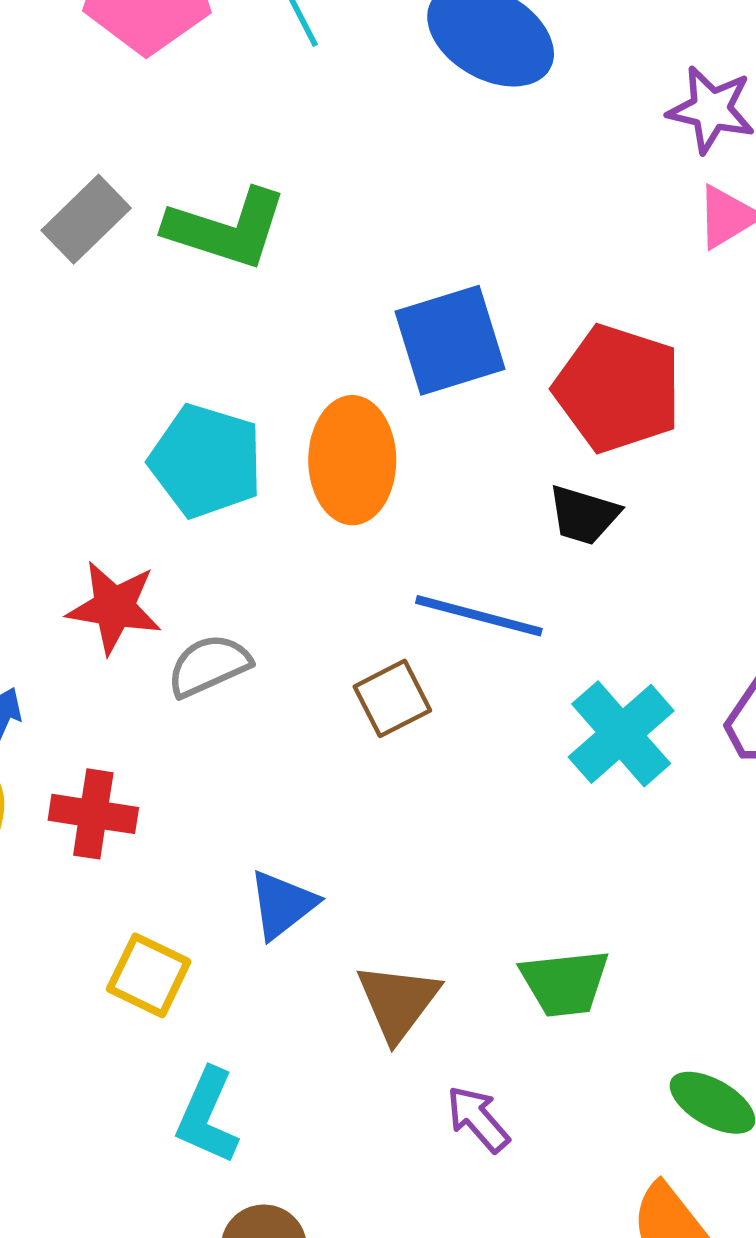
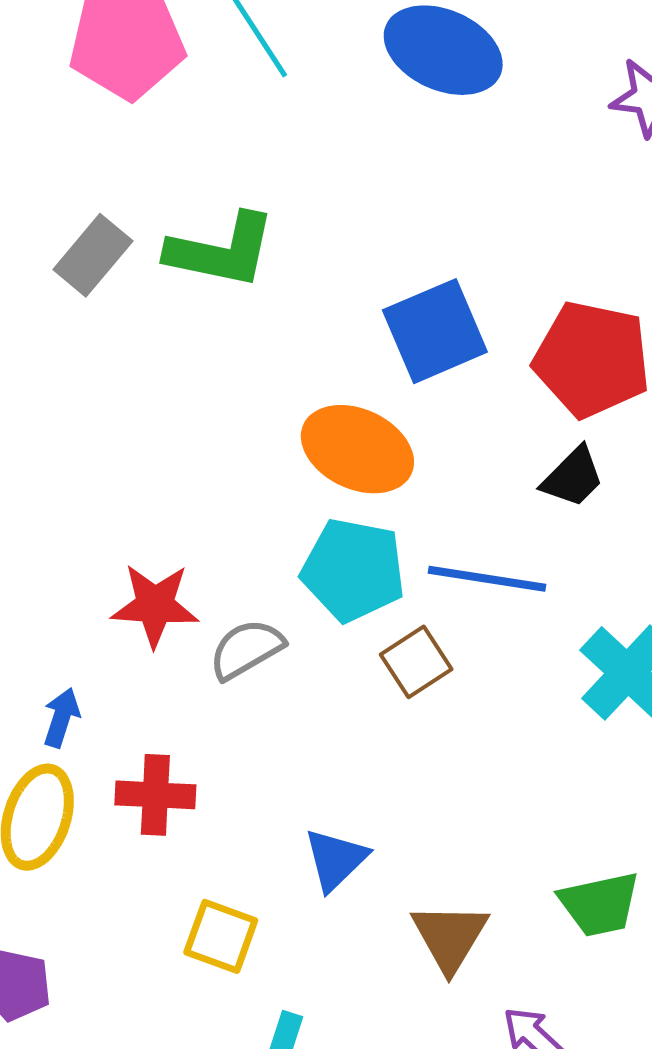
orange ellipse: (352, 460) -> (357, 449), turned -59
cyan pentagon: (206, 461) -> (353, 570), moved
black trapezoid: (584, 515) -> (573, 477), turned -56

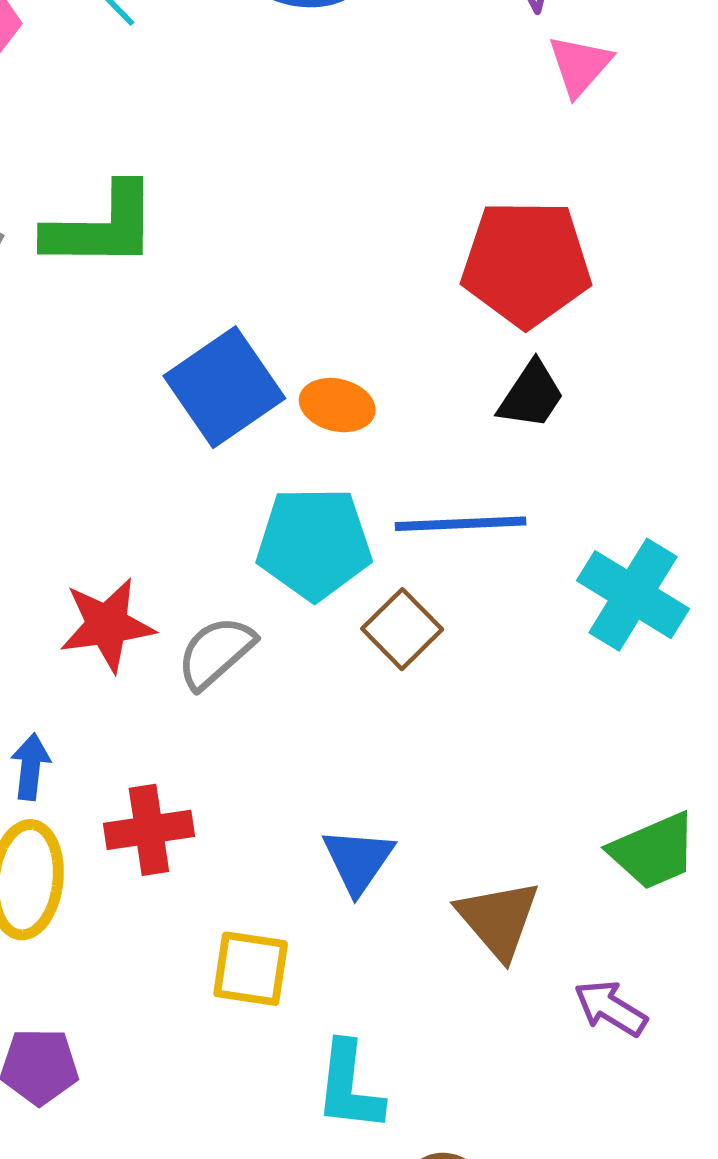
blue square: (435, 331) -> (224, 387), moved
orange ellipse: (357, 449) -> (337, 405), moved, size x0.6

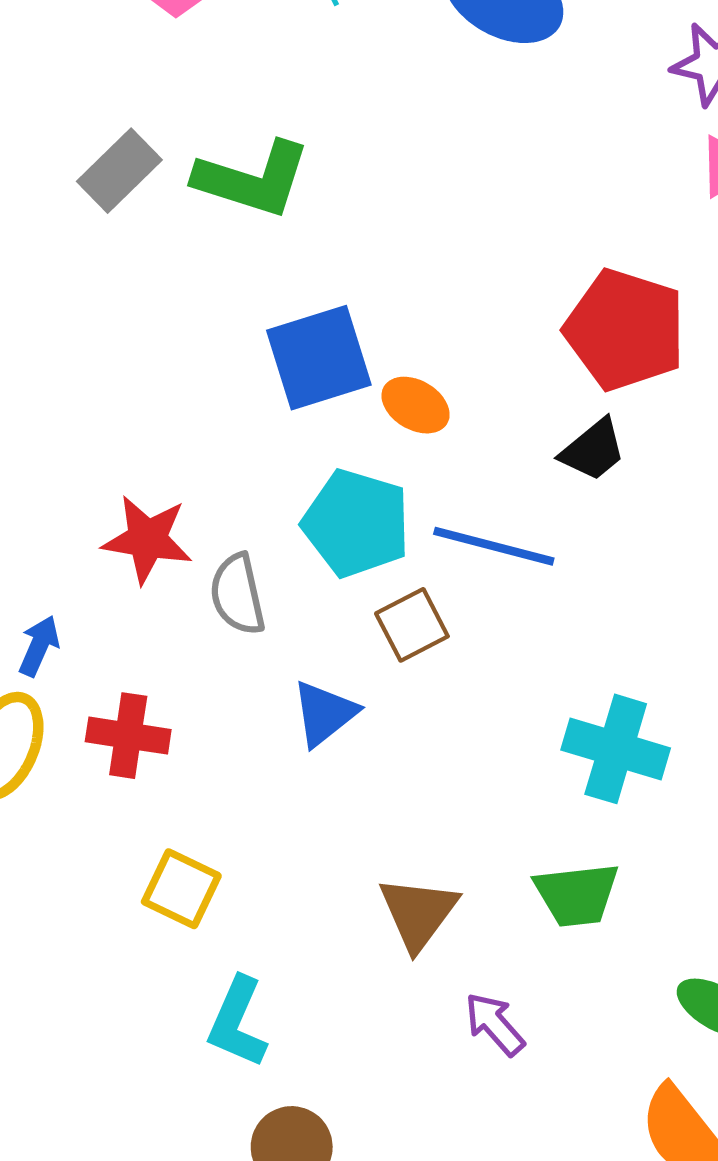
cyan cross: (633, 595) -> (616, 749), moved, turned -32
gray semicircle: (216, 652) -> (238, 594), turned -78
blue triangle: (358, 860) -> (324, 713), moved

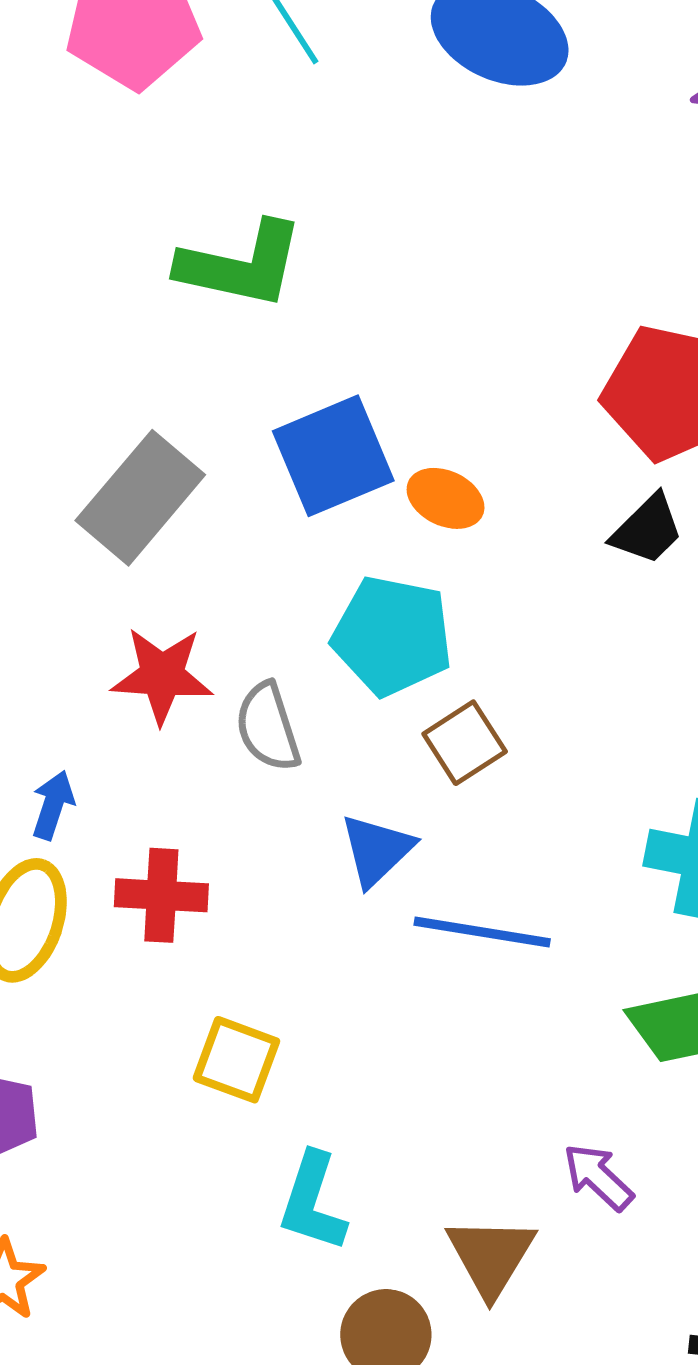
gray rectangle: (119, 171) -> (140, 498), moved, size x1.4
blue line: (494, 546) -> (482, 932), moved
brown triangle: (418, 913) -> (491, 1256), moved

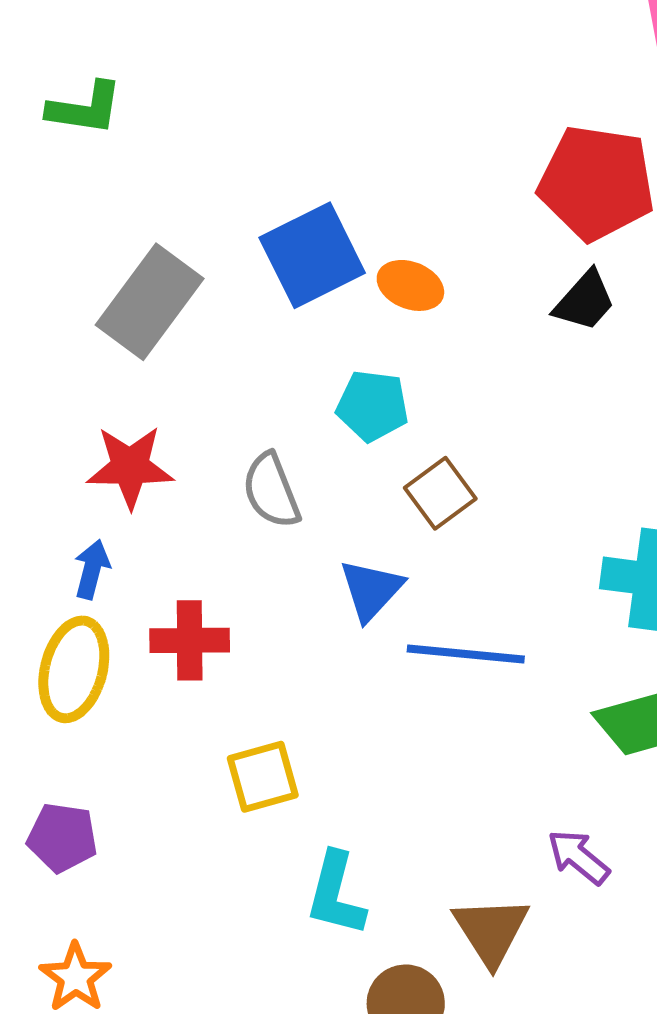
green L-shape: (241, 265) -> (85, 108), moved, size x0.7
cyan pentagon: (392, 636) -> (372, 406), size x0.7
red star: (162, 675) -> (130, 467), moved
yellow square: (236, 1060) -> (263, 777), turned -32

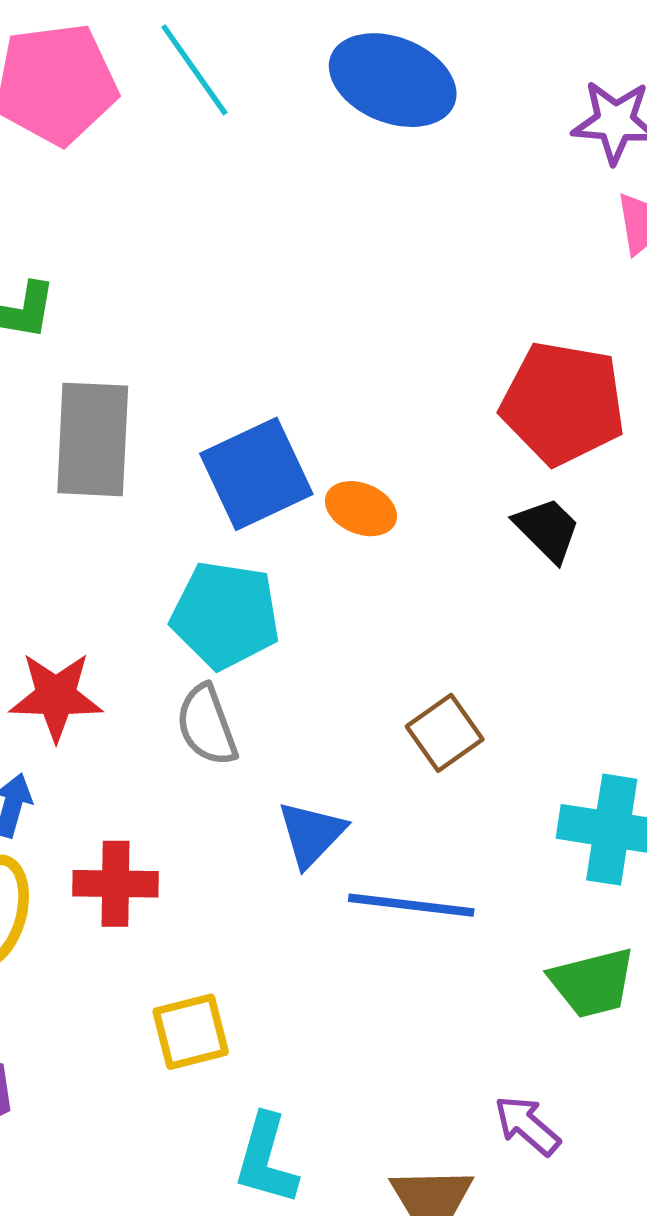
black trapezoid: (585, 301) -> (547, 529), turned -88
gray rectangle: (150, 302) -> (93, 439), moved, turned -35
cyan pentagon: (372, 406) -> (225, 615), moved, size x1.4
brown square: (440, 493) -> (445, 733), moved

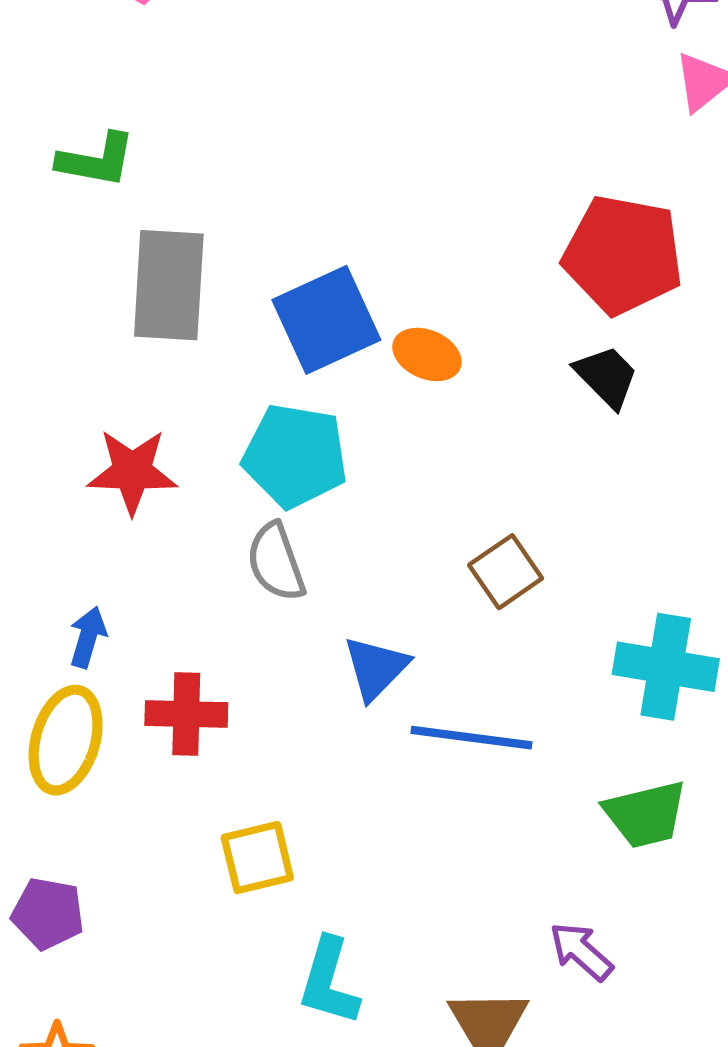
red star: (56, 696) -> (132, 471), moved

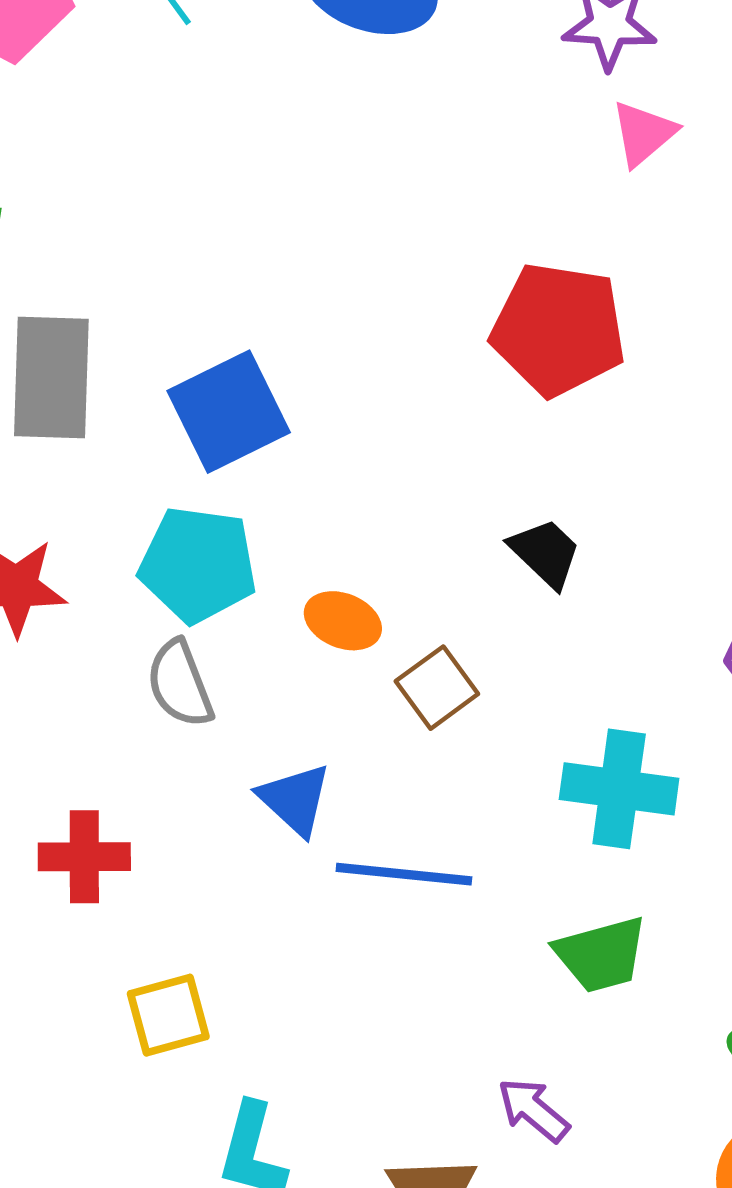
orange ellipse: (427, 354) -> (343, 621), moved
black trapezoid: (607, 376) -> (545, 553), moved
blue triangle: (376, 668) -> (295, 799), turned -30

